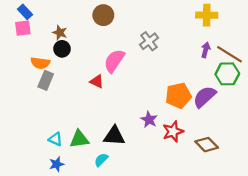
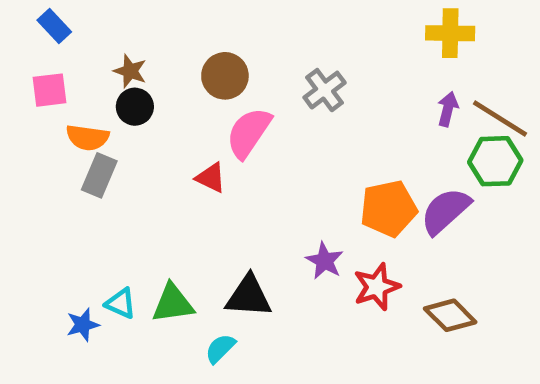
brown circle: (103, 15) -> (225, 76), moved
pink square: (23, 28) -> (50, 90), moved
blue star: (57, 164) -> (83, 325), moved

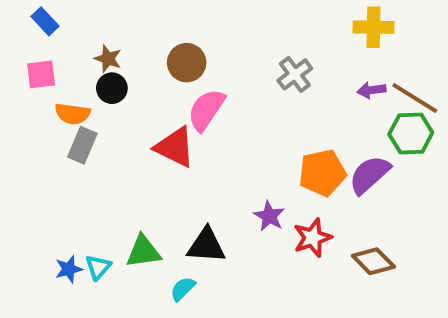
gray cross: (325, 90) -> (295, 74), moved
purple arrow: (448, 109) -> (372, 90), turned -112
red triangle: (211, 178) -> (175, 147), size x1.6
cyan triangle: (121, 303) -> (98, 267), moved, turned 48

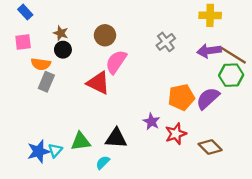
purple arrow: (372, 90) -> (209, 51), size x1.5
blue star: (69, 269) -> (39, 151), size x1.5

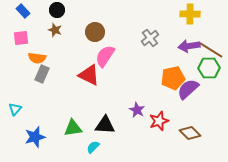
black circle: (63, 50) -> (57, 10), moved
orange pentagon: (181, 97) -> (173, 78), moved
cyan triangle: (55, 150) -> (15, 109), moved

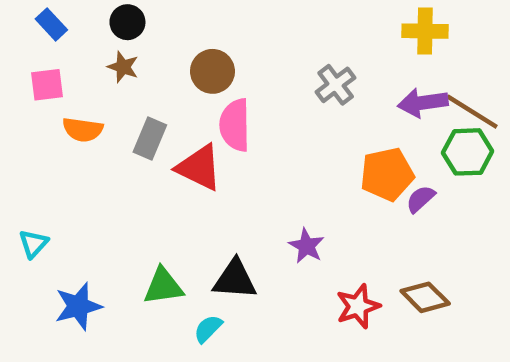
pink semicircle: (105, 56) -> (235, 125), turned -35
gray rectangle: (42, 74) -> (150, 138), moved
purple semicircle: (188, 89) -> (421, 199), size x0.6
red star: (159, 121) -> (358, 306), moved

